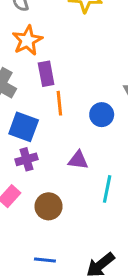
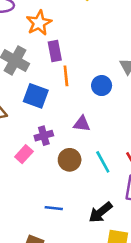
purple cross: (26, 159) -> (44, 136), moved
cyan line: (107, 189) -> (103, 162), moved, turned -40
brown circle: (49, 206) -> (70, 160), moved

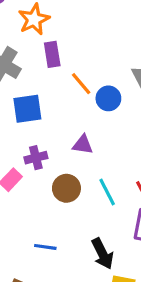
orange line: (66, 76) -> (81, 84), moved, turned -36
blue square: (36, 96) -> (27, 109), turned -30
black arrow: (100, 212) -> (102, 254), turned -80

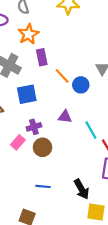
brown circle: (66, 188) -> (42, 147), moved
cyan line: (107, 192) -> (91, 130), moved

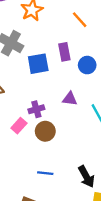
purple rectangle: (42, 57) -> (64, 52), moved
orange line: (62, 76) -> (80, 20), moved
blue square: (27, 94) -> (38, 64), moved

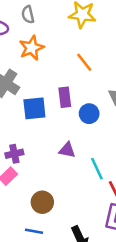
purple cross: (36, 109) -> (14, 154), moved
brown circle: (45, 131) -> (42, 202), moved

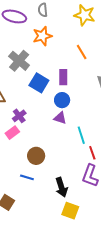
blue square: (34, 108) -> (39, 83), turned 30
blue circle: (89, 114) -> (62, 100), moved
purple cross: (14, 154) -> (19, 116), turned -32

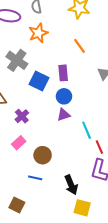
purple triangle: (60, 118) -> (64, 115), turned -32
pink rectangle: (12, 133) -> (19, 143), moved

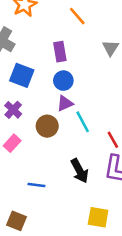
blue square: (39, 81) -> (22, 75), moved
cyan line: (87, 130) -> (83, 122), moved
brown circle: (43, 155) -> (47, 126), moved
black arrow: (71, 185) -> (80, 171), moved

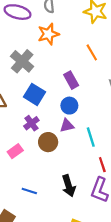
purple rectangle: (60, 52) -> (71, 80), turned -30
purple cross: (13, 110) -> (31, 123), moved
cyan line: (83, 122) -> (91, 137), moved

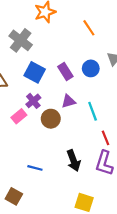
purple rectangle: (71, 80) -> (65, 72), moved
blue circle: (69, 106) -> (91, 68), moved
pink rectangle: (15, 151) -> (19, 116), moved

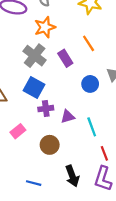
gray cross: (21, 40) -> (35, 56), moved
purple rectangle: (65, 72) -> (65, 58), moved
purple cross: (33, 101) -> (46, 109), moved, turned 32
brown circle: (51, 119) -> (50, 145), moved

